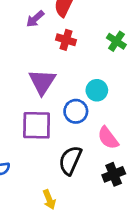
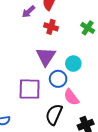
purple triangle: (42, 82) -> (46, 56), moved
pink semicircle: (108, 138) -> (71, 97), moved

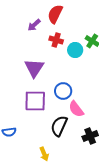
purple triangle: (46, 56) -> (34, 68), moved
cyan circle: (73, 64) -> (75, 50), moved

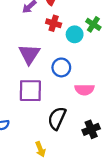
blue circle: (63, 91) -> (61, 67), moved
pink semicircle: (76, 109) -> (85, 90), moved, turned -54

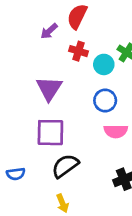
blue circle: (61, 67) -> (105, 100), moved
black semicircle: (57, 118) -> (65, 166), moved, turned 30

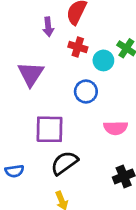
purple arrow: (49, 31) -> (48, 27), turned -54
purple triangle: (49, 88) -> (31, 74), moved
blue circle: (105, 100) -> (86, 92), moved

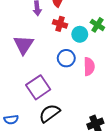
pink semicircle: (116, 128) -> (89, 67), moved, turned -90
purple square: (49, 129) -> (38, 87), turned -35

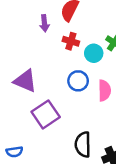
purple triangle: (24, 45) -> (25, 81), moved, turned -40
black semicircle: (50, 113) -> (83, 145), moved, turned -55

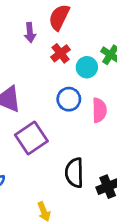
red cross: (71, 41) -> (60, 53), turned 35

